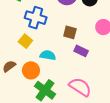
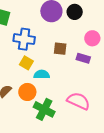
yellow square: (25, 41) -> (26, 63), moved
purple rectangle: (81, 51) -> (83, 58), moved

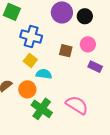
pink circle: (92, 38) -> (88, 44), moved
purple rectangle: (83, 58) -> (95, 67), moved

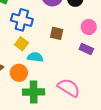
pink circle: (88, 44) -> (89, 27), moved
green cross: (42, 109) -> (34, 92), turned -35

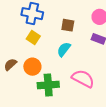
cyan semicircle: (35, 57) -> (64, 49), moved, turned -56

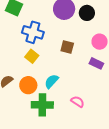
cyan semicircle: (64, 49) -> (52, 81), moved
pink semicircle: (83, 79) -> (78, 102), size x0.6

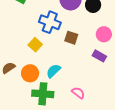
blue cross: (33, 32) -> (50, 22), moved

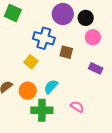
pink circle: (104, 34) -> (93, 37), moved

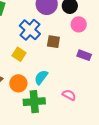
blue cross: (44, 38) -> (30, 30), turned 30

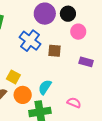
yellow square: (19, 54) -> (13, 77), moved

